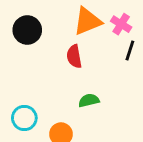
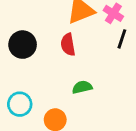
black circle: (27, 30) -> (23, 45), moved

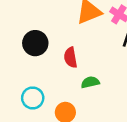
red semicircle: (68, 45) -> (71, 57), moved

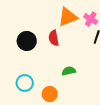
red semicircle: (71, 57) -> (54, 38), moved

